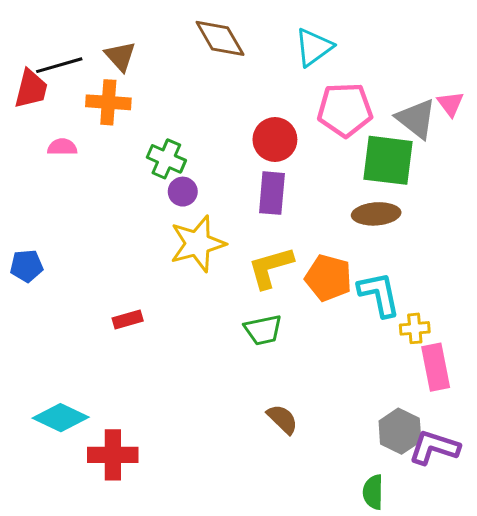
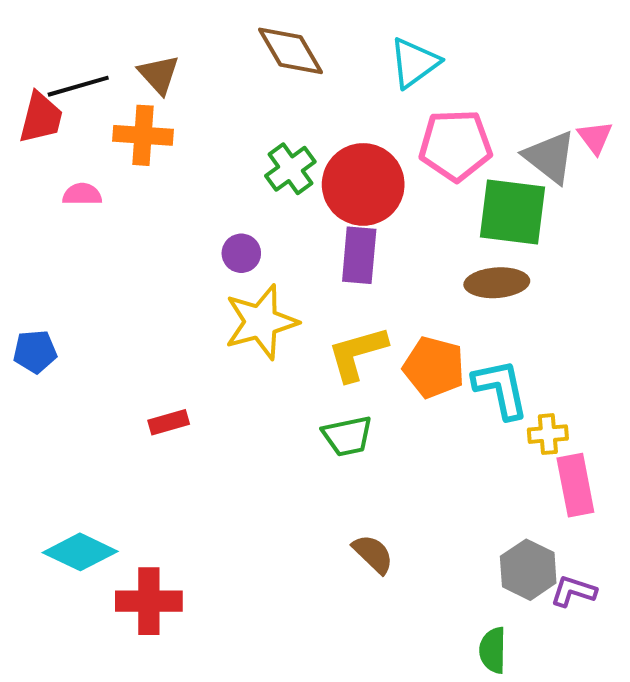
red circle: (275, 140) -> (363, 184), size x1.4
green cross: (166, 159) -> (290, 169), moved, turned 30
purple L-shape: (434, 447) -> (573, 591), size x0.7

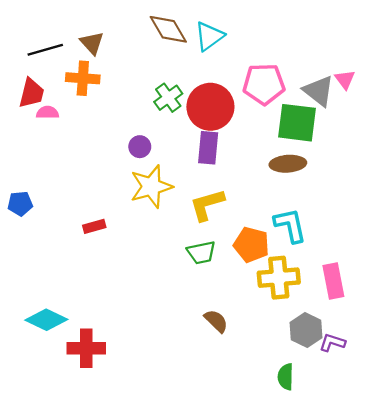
cyan triangle: (414, 63) -> (209, 36), moved
red trapezoid: (41, 118) -> (32, 93), moved
orange pentagon: (434, 367) -> (251, 245), moved
red rectangle: (169, 422) -> (94, 226), moved
yellow cross: (548, 434) -> (279, 278), moved, size x1.8

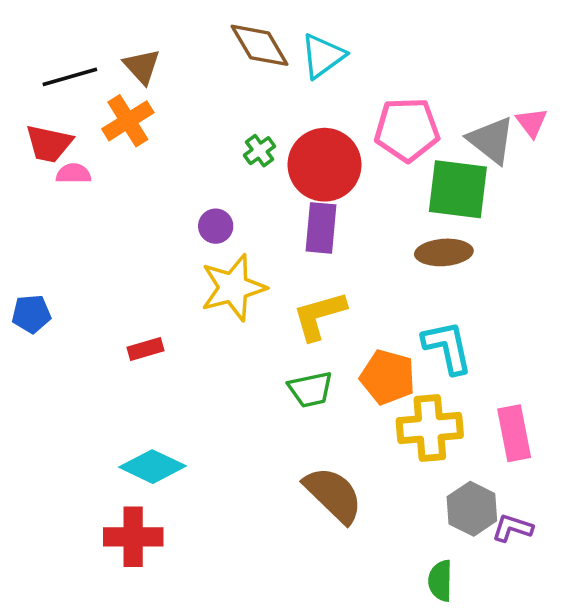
orange cross: (83, 78) -> (128, 121), turned -36
red trapezoid: (32, 93) -> (49, 144), turned 88
green cross: (168, 98) -> (260, 151), size x0.7
cyan diamond: (46, 320) -> (152, 467), moved
brown semicircle: (216, 321) -> (333, 495), size x1.6

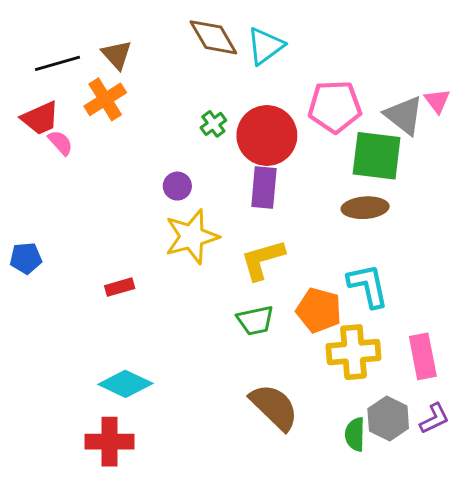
red trapezoid: (49, 144) -> (40, 118), turned -36
pink semicircle: (73, 173) -> (60, 143), turned 48
purple L-shape: (512, 528) -> (434, 418), moved, turned 136
green semicircle: (440, 581) -> (355, 434), moved

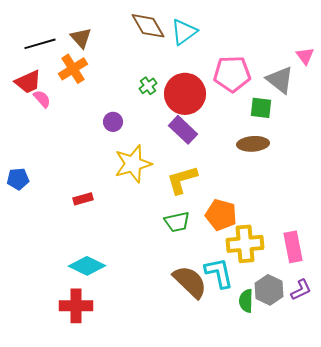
pink triangle: (437, 101) -> (305, 56), moved
green square: (377, 156) -> (261, 108), size x0.6
purple circle: (177, 186) -> (113, 122), moved
purple rectangle: (264, 187) -> (183, 130), turned -52
cyan L-shape: (368, 286) -> (219, 273), moved

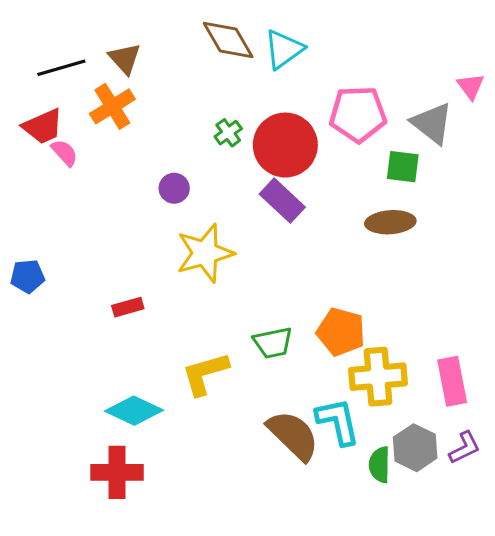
yellow L-shape: (182, 180) -> (205, 374), moved

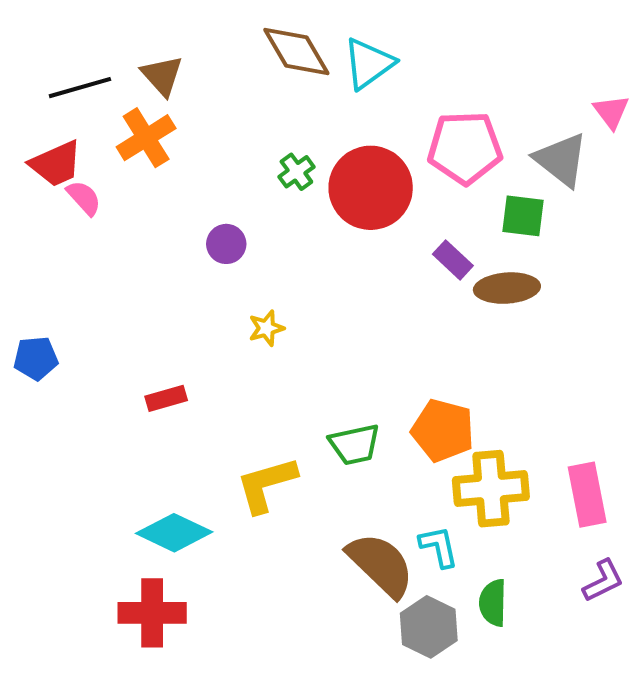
purple rectangle: (282, 201) -> (453, 260), moved, size x0.7
yellow star: (205, 253) -> (266, 328), size x0.5
cyan L-shape: (338, 421) -> (439, 547), size x0.7
gray hexagon: (415, 448) -> (429, 627), moved

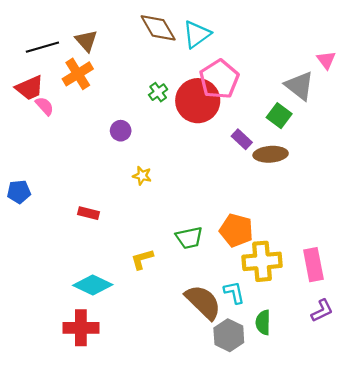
pink pentagon: (465, 148) -> (219, 79), moved, turned -30
green square: (523, 216) -> (279, 116), turned 30
yellow star: (266, 328) -> (142, 176), turned 30
red rectangle: (166, 398) -> (88, 213), turned 30
yellow L-shape: (266, 485) -> (142, 259), size x0.7

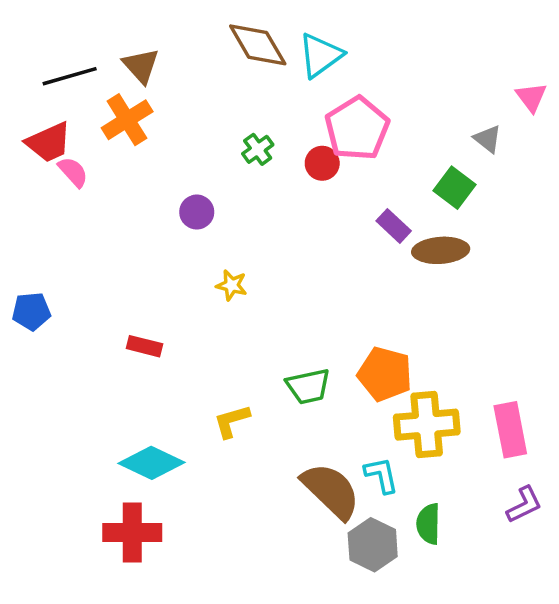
gray triangle: (299, 86) -> (488, 139), size x0.6
red circle: (198, 101) -> (322, 163), size x0.5

